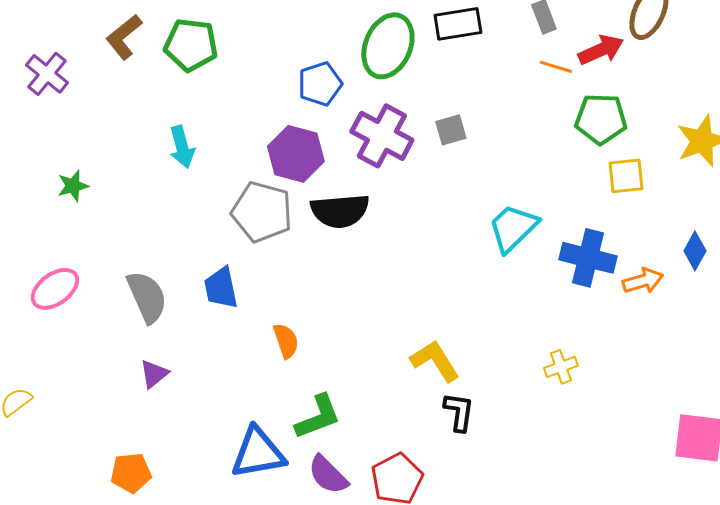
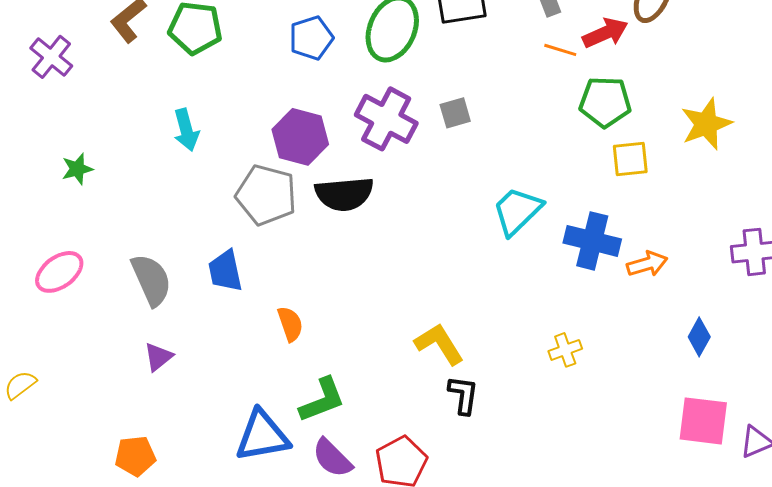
blue pentagon: (320, 84) -> (311, 38), moved
blue diamond: (695, 251) -> (699, 337), moved

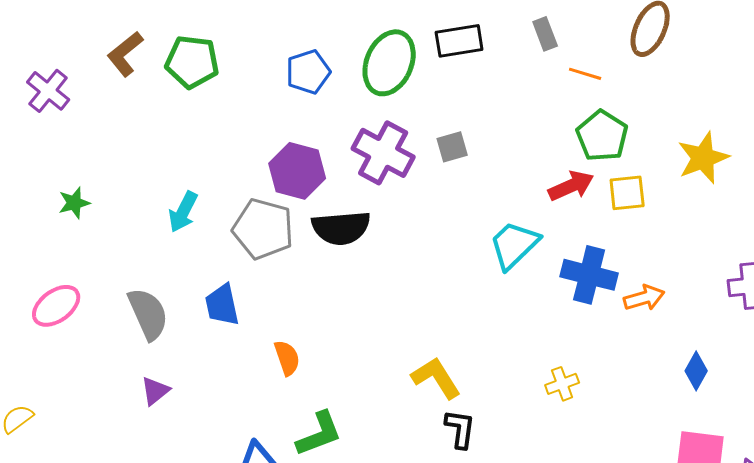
red arrow: (605, 33) -> (571, 186), moved
orange line: (560, 50) -> (585, 74), moved
green pentagon: (605, 102) -> (602, 136), turned 30
cyan arrow: (186, 130) -> (183, 212), moved, turned 42

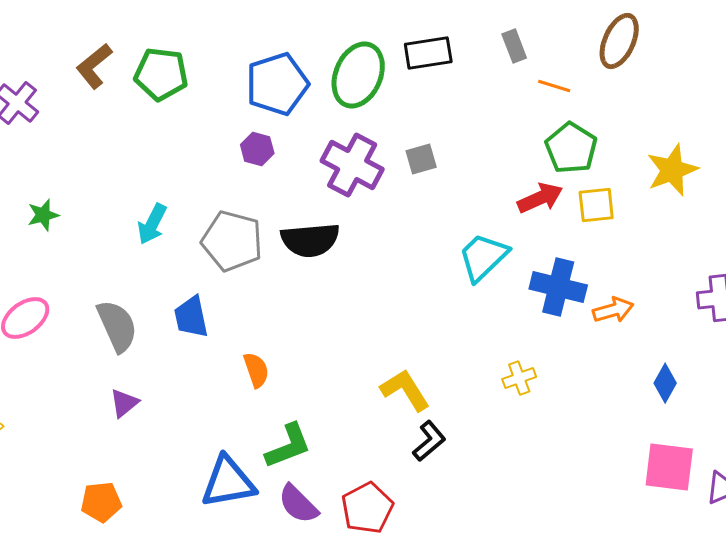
blue pentagon: (308, 72) -> (277, 84), size x1.4
purple hexagon: (297, 171) -> (257, 149), moved, size x0.6
yellow cross: (562, 384) -> (519, 378), moved
black L-shape: (460, 429) -> (429, 441), turned 42

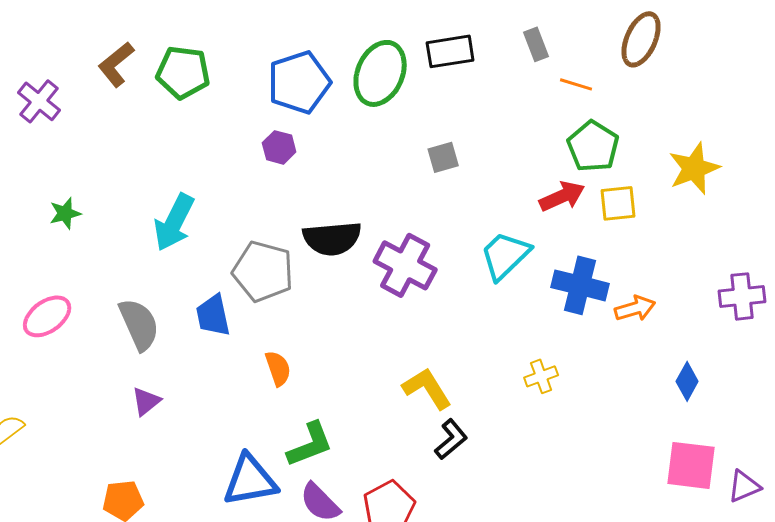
purple cross: (352, 165) -> (405, 265), moved
cyan arrow: (152, 224) -> (174, 222), size x1.4
gray pentagon: (232, 241) -> (263, 271), moved

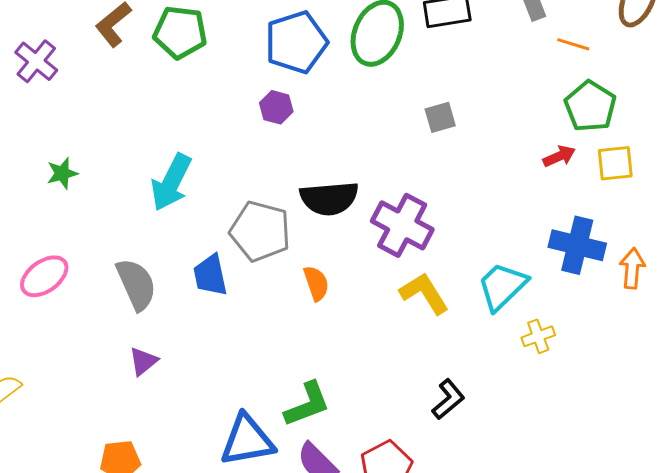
red arrow: (562, 196) -> (559, 156), size x0.7
cyan trapezoid: (505, 255) -> (502, 286), moved
orange arrow: (635, 308) -> (632, 268), turned -69
orange semicircle: (278, 368) -> (316, 283), moved
yellow L-shape: (427, 388) -> (424, 293), moved

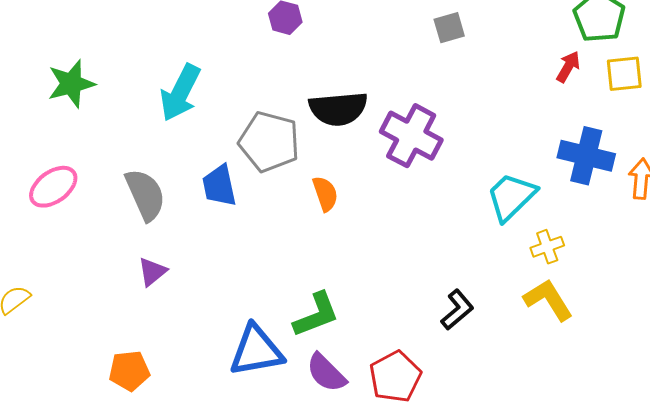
red arrow: (559, 156) -> (568, 67), turned -36
green star: (62, 173) -> (71, 84), size x1.5
yellow L-shape: (424, 293) -> (548, 300), moved

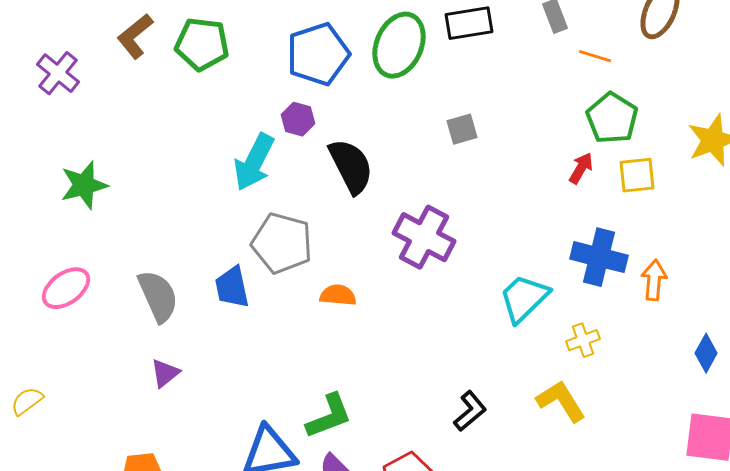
cyan arrow: (180, 93) -> (254, 162), moved
black semicircle: (338, 109) -> (351, 166), moved, turned -112
orange semicircle: (325, 194) -> (338, 295), turned -66
yellow cross: (547, 247) -> (583, 340), moved

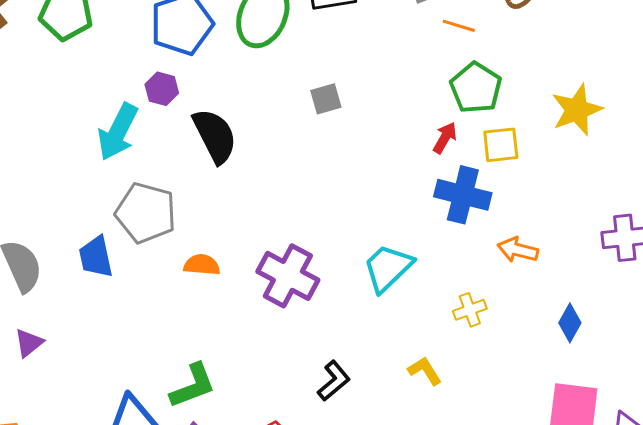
purple cross: (424, 237) -> (288, 276), moved
blue cross: (599, 257) -> (463, 195), moved
orange arrow: (654, 280) -> (518, 250), turned -81
yellow cross: (583, 340) -> (470, 310), moved
yellow L-shape: (561, 401) -> (425, 371), size x0.7

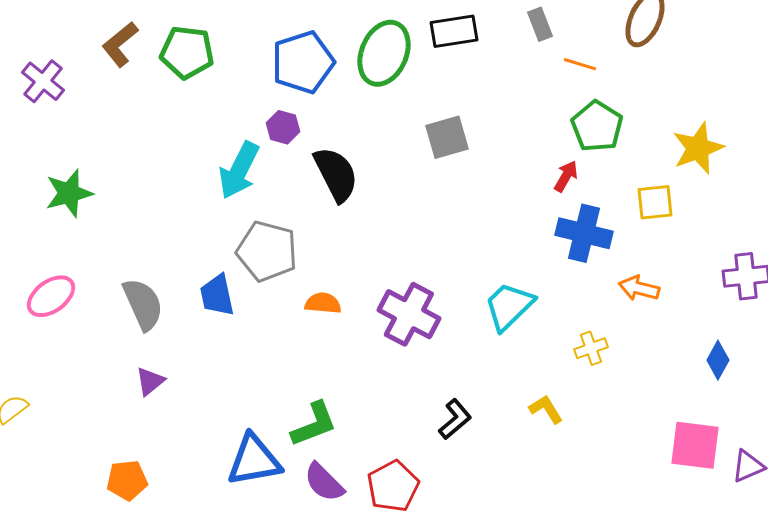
gray square: (326, 99) -> (447, 137), size x1.4
yellow square: (501, 145) -> (655, 202), moved
blue diamond: (570, 323) -> (718, 360), moved

